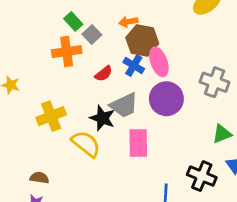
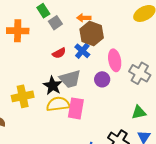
orange cross: (67, 52) -> (18, 31), moved
pink ellipse: (159, 62) -> (115, 60), moved
purple circle: (166, 99) -> (102, 79), size x0.6
yellow cross: (51, 116) -> (23, 96), moved
yellow semicircle: (86, 144) -> (58, 104), moved, turned -55

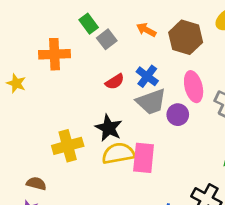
orange arrow: (84, 18) -> (146, 30), turned 32
brown hexagon: (92, 33) -> (186, 37), moved
gray trapezoid: (70, 79) -> (151, 102), moved

